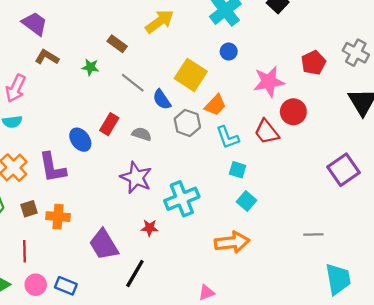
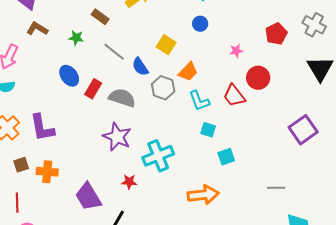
yellow square: (191, 75) -> (166, 45), size x0.7
pink star: (269, 82) -> (236, 51), size x0.5
gray semicircle: (142, 134) -> (122, 98), size x1.5
blue ellipse: (80, 140) -> (69, 76), moved
cyan square: (247, 201) -> (226, 157), moved, turned 30

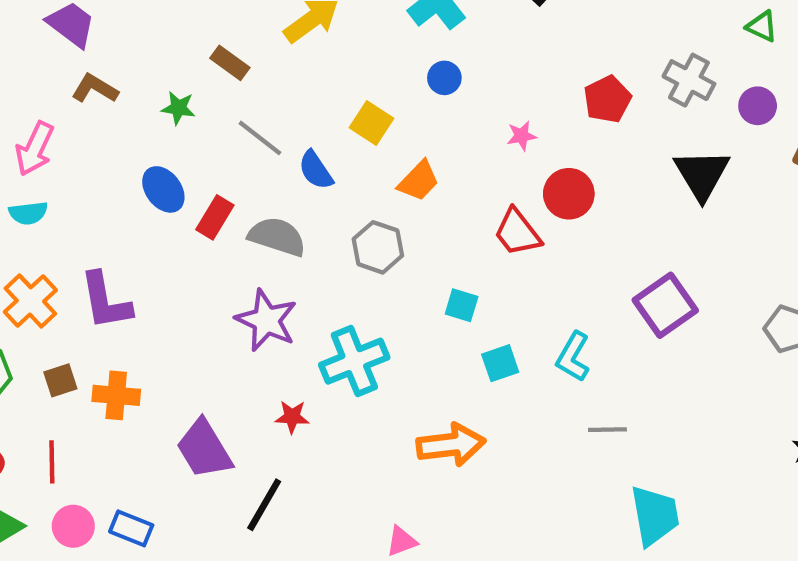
gray hexagon: (163, 88) -> (378, 247), moved
cyan L-shape: (199, 101) -> (573, 357), moved, turned 50

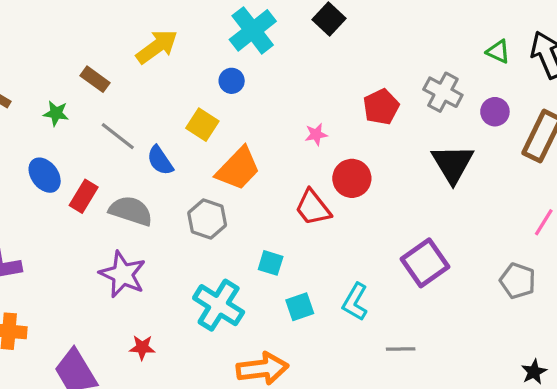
blue circle: (444, 78) -> (232, 81), moved
orange trapezoid: (419, 181) -> (238, 169), size x1.4
cyan cross: (354, 361) -> (219, 305), moved, turned -36
gray line: (607, 430) -> (401, 349), moved

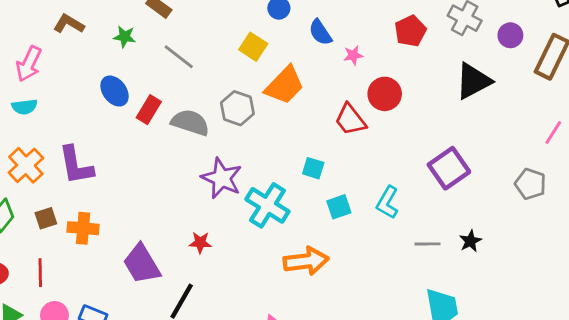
blue semicircle: (160, 160) -> (320, 32), moved
black triangle: (453, 164) -> (473, 81), turned 33
gray hexagon: (207, 219) -> (237, 108), moved
purple star: (123, 274) -> (222, 178), moved
black star: (534, 372) -> (470, 241), moved

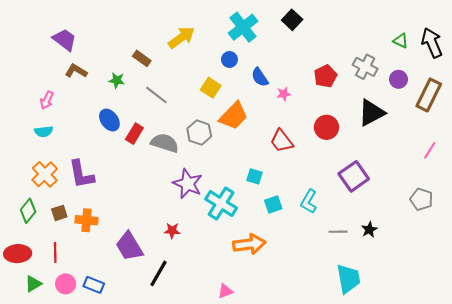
pink arrow: (29, 64) -> (47, 100), size x0.7
red circle: (385, 94) -> (326, 127), moved
gray pentagon: (530, 184) -> (421, 199), moved

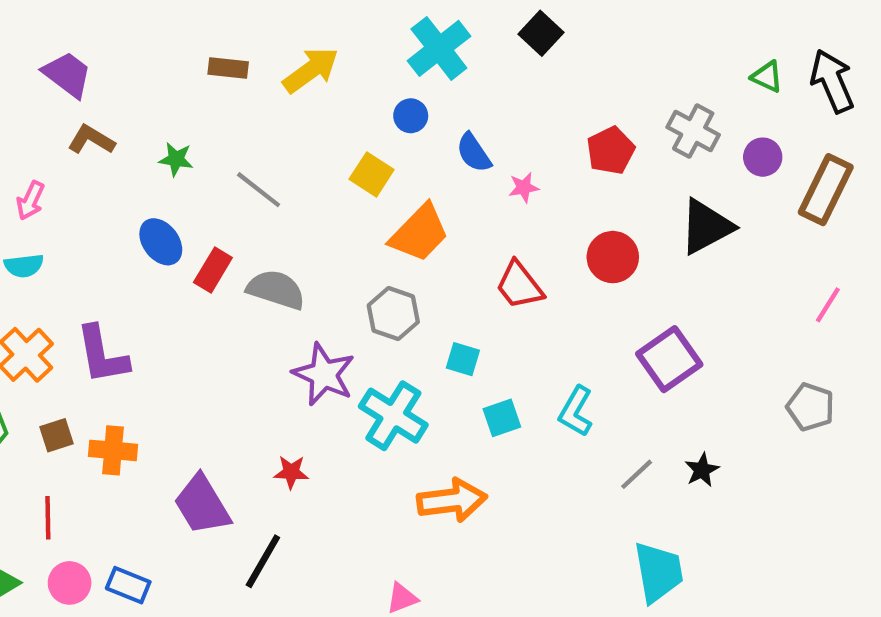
brown rectangle: (142, 58) -> (228, 68), moved, turned -30
gray hexagon: (199, 133) -> (393, 314), moved
gray line: (338, 232) -> (637, 474), turned -42

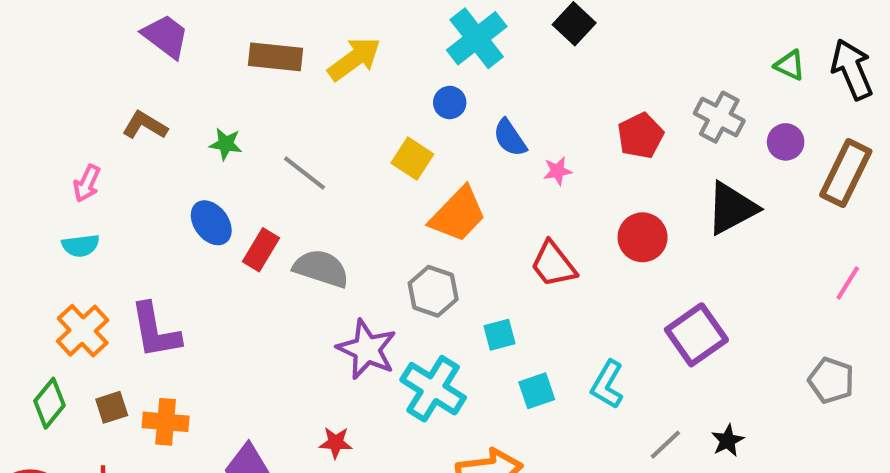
brown rectangle: (228, 68) -> (276, 57), size x1.4
purple trapezoid: (67, 75) -> (166, 36), moved
cyan square: (463, 359) -> (499, 335), turned -32

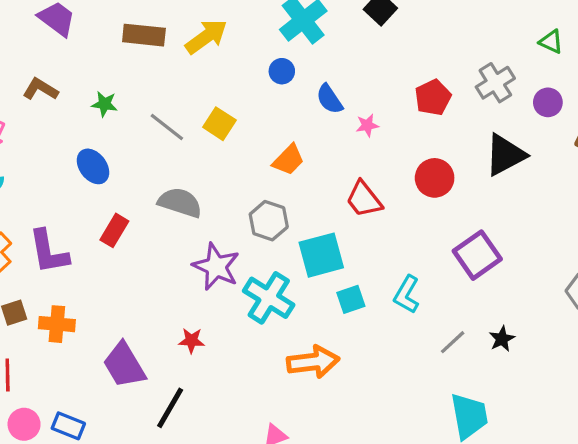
gray cross: (719, 117) -> (495, 83), turned 30
yellow square: (412, 159) -> (219, 124), moved
orange trapezoid: (458, 214) -> (288, 160), size x0.7
red rectangle: (261, 250) -> (114, 230), moved
cyan square: (499, 335) -> (321, 255), size x1.8

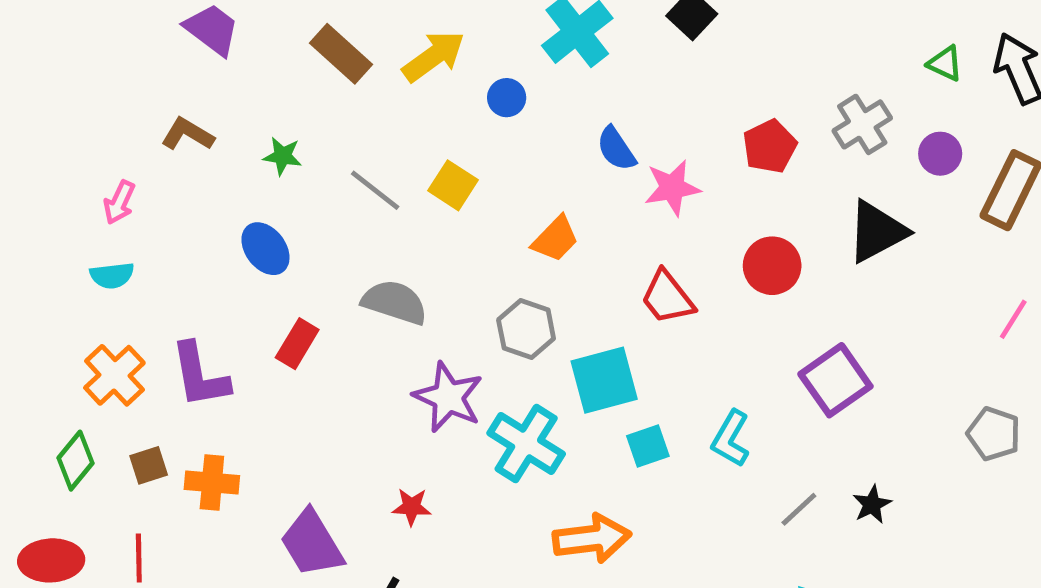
brown rectangle: (144, 35) -> (341, 54), turned 36
blue circle: (282, 71) -> (507, 98), moved
pink star: (367, 125) -> (672, 188), size x1.6

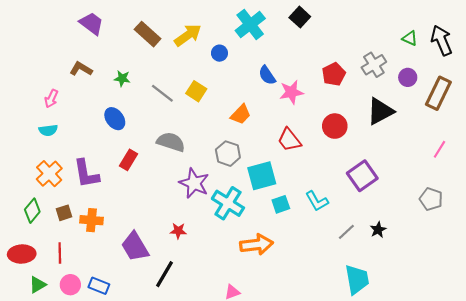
cyan L-shape: (731, 439) -> (317, 201), turned -60

